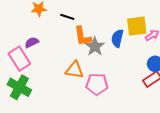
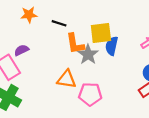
yellow square: (137, 26) -> (101, 33), moved

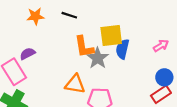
black line: (59, 23) -> (69, 15), moved

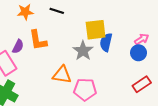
orange L-shape: (84, 47) -> (38, 40), moved
purple semicircle: (27, 54) -> (18, 47), turned 144
blue circle: (164, 77) -> (139, 53), moved

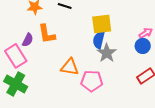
blue semicircle: (106, 42) -> (99, 40), moved
gray star: (83, 51) -> (107, 53), moved

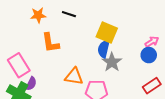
yellow square: (102, 24) -> (107, 33), turned 30
purple semicircle: (28, 40) -> (31, 84), moved

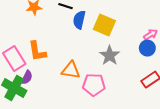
orange L-shape: (50, 43) -> (37, 51), moved
blue semicircle: (104, 49) -> (79, 20), moved

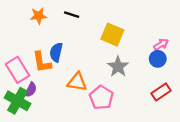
blue semicircle: (79, 20) -> (56, 52), moved
pink pentagon: (94, 85) -> (101, 97), turned 30

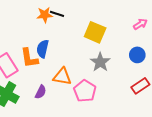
orange star: (38, 16) -> (45, 15), moved
pink arrow: (161, 44) -> (140, 24), moved
purple semicircle: (31, 90) -> (41, 92), moved

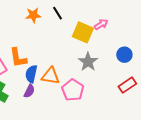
black line: (57, 14) -> (58, 13), moved, turned 40
pink arrow: (140, 24) -> (101, 24), moved
blue semicircle: (43, 49) -> (31, 74), moved

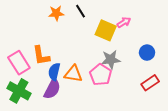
gray star: (88, 62) -> (111, 60), turned 30
pink pentagon: (73, 90) -> (101, 75), moved
purple semicircle: (29, 91) -> (52, 89), size x1.5

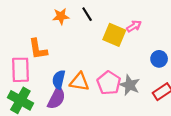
orange L-shape: (41, 56) -> (38, 49), moved
gray star: (111, 60) -> (130, 85), moved, turned 30
pink rectangle: (19, 63) -> (20, 70), turned 30

